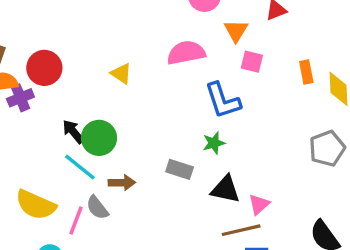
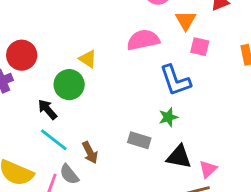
green circle: (99, 138) -> (69, 85), moved
brown arrow: (122, 183) -> (90, 152), turned 65

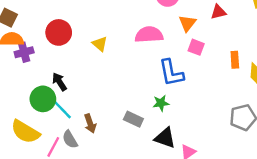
red circle: (22, 55) -> (59, 32), moved
green circle: (69, 85) -> (43, 99), moved

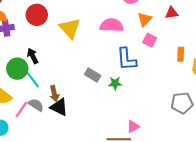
yellow triangle: (100, 44) -> (70, 28), size x1.6
gray rectangle: (133, 119) -> (93, 75), moved
black triangle: (165, 138) -> (59, 107), moved
gray semicircle: (70, 139) -> (36, 105), turned 147

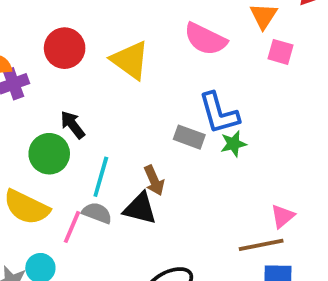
pink semicircle: (112, 25) -> (205, 39), turned -145
blue L-shape: (127, 59) -> (219, 113), moved
cyan line: (32, 78) -> (101, 177), moved, turned 65
brown arrow: (54, 94) -> (154, 180), moved

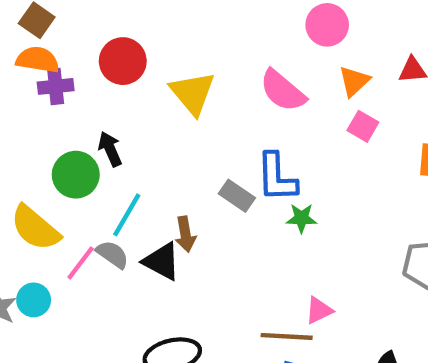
green star: (233, 144) -> (301, 218), moved

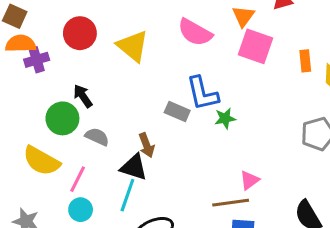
pink square: (363, 126) -> (255, 46), size x1.6
cyan line: (127, 215) -> (127, 195), moved
gray semicircle: (112, 254) -> (97, 137), moved
cyan circle: (34, 300) -> (81, 210), moved

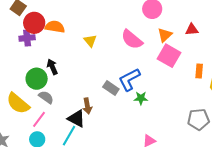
red circle: (80, 33) -> (34, 23), moved
orange semicircle: (21, 44) -> (55, 27), moved
yellow triangle: (133, 46) -> (90, 41), size x0.6
blue L-shape: (202, 93) -> (129, 79), turned 65
gray semicircle: (97, 137) -> (46, 97), moved

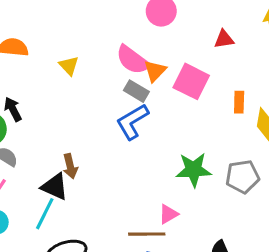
orange triangle: (165, 35) -> (155, 71), moved
gray rectangle: (111, 88) -> (136, 91), moved
green star: (141, 98) -> (194, 170), moved, size x1.6

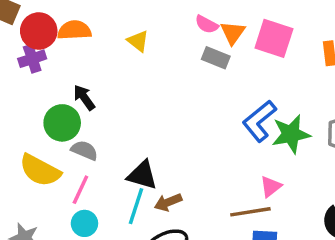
pink semicircle: (133, 60) -> (207, 24), size x0.6
blue L-shape: (132, 122) -> (259, 121), moved
brown arrow: (70, 166) -> (168, 202), moved, turned 90

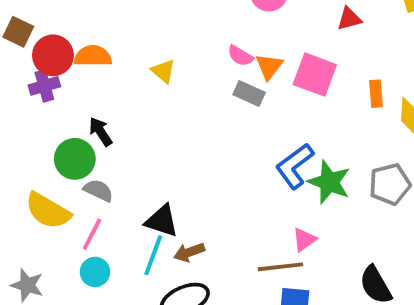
green star: (291, 134) -> (329, 182), turned 30

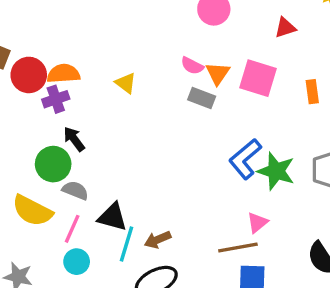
purple cross: (44, 86) -> (56, 99), moved
black triangle: (162, 221) -> (113, 217), moved

